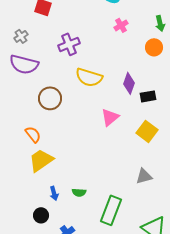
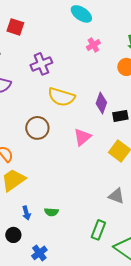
brown circle: (50, 98) -> (37, 128), moved
gray triangle: (144, 176) -> (116, 196), turned 36
green rectangle: (111, 210) -> (98, 230), moved, size x0.7

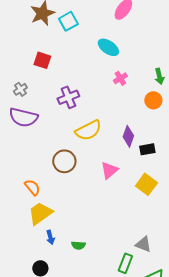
yellow semicircle: (61, 97) -> (88, 130), turned -44
gray triangle: (116, 196) -> (143, 244), moved
blue arrow: (26, 213) -> (50, 237), moved

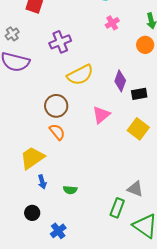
orange semicircle: (32, 187) -> (57, 132), moved

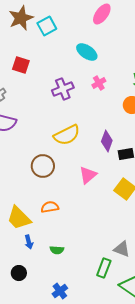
purple cross: (60, 42) -> (63, 89), moved
orange semicircle: (57, 132) -> (50, 207), moved, turned -60
yellow trapezoid: (32, 158) -> (19, 218), turned -100
blue cross: (58, 231) -> (60, 291), moved

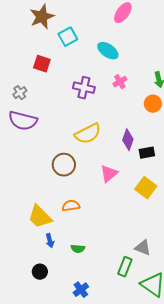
cyan square: (47, 26) -> (68, 37), moved
purple cross: (63, 89) -> (84, 88), turned 35

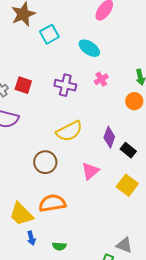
red square: (42, 64) -> (23, 85), moved
black rectangle: (147, 153) -> (128, 150), turned 49
orange semicircle: (71, 206) -> (52, 203), size x1.5

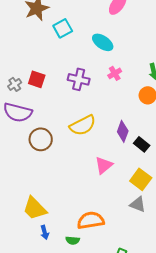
brown circle: (45, 162) -> (41, 139), moved
orange semicircle: (52, 203) -> (91, 220), moved
gray triangle: (124, 245) -> (138, 204), moved

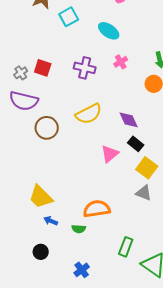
purple diamond: (123, 131) -> (129, 120), turned -45
black rectangle: (142, 144) -> (136, 144), moved
blue arrow: (45, 232) -> (51, 221), turned 128

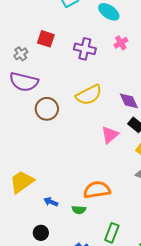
red square: (43, 68) -> (46, 39), moved
yellow trapezoid: (41, 197) -> (22, 182), moved, turned 100
green rectangle: (126, 247) -> (112, 233), moved

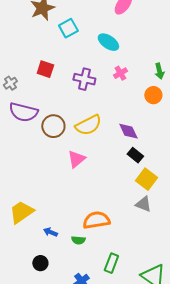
gray cross: (21, 54) -> (10, 83), moved
brown circle: (47, 109) -> (53, 126), moved
pink triangle: (110, 135) -> (76, 159), moved

